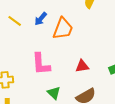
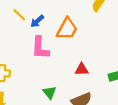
blue arrow: (41, 19) -> (37, 21), moved
pink L-shape: (41, 64) -> (40, 48), moved

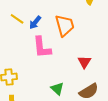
orange trapezoid: (67, 29) -> (65, 25), turned -35
red triangle: (82, 69) -> (84, 62), turned -48

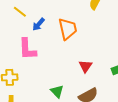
yellow line: (17, 19) -> (20, 12), moved
pink L-shape: (42, 47) -> (27, 49), moved

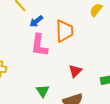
pink L-shape: (27, 49) -> (39, 45), moved

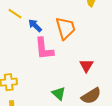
blue arrow: (36, 21) -> (35, 25), turned 96

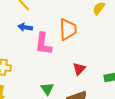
blue arrow: (35, 25) -> (25, 27), moved, turned -48

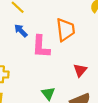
blue arrow: (25, 27) -> (21, 31), turned 40

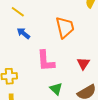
pink L-shape: (41, 47) -> (46, 61), moved

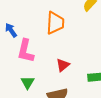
blue arrow: (23, 33) -> (11, 30), moved

